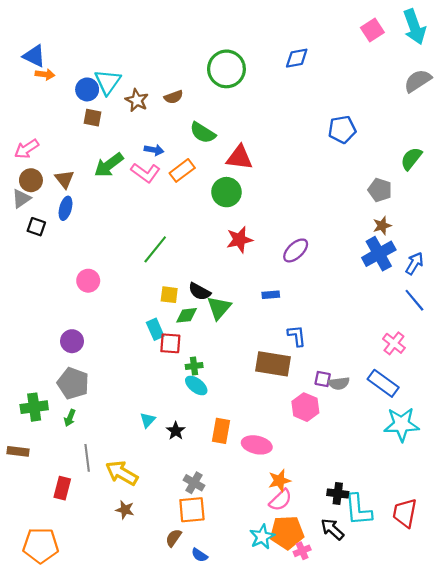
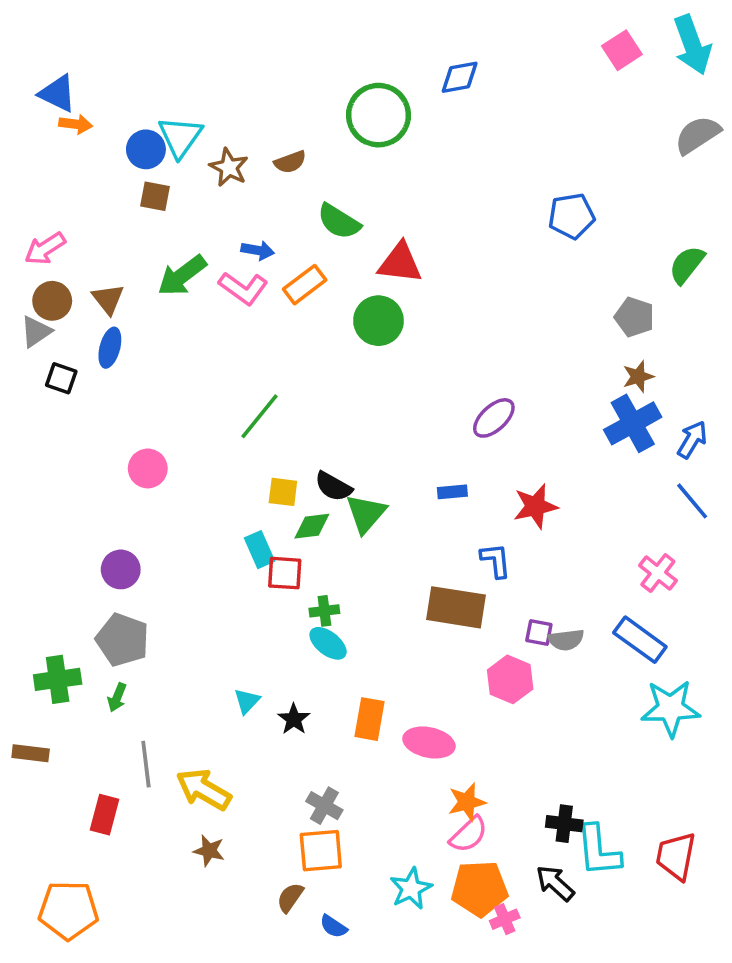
blue diamond: (297, 58) -> (460, 77), moved
red star: (239, 240) -> (535, 506), moved
cyan star: (262, 537) -> (411, 889), moved

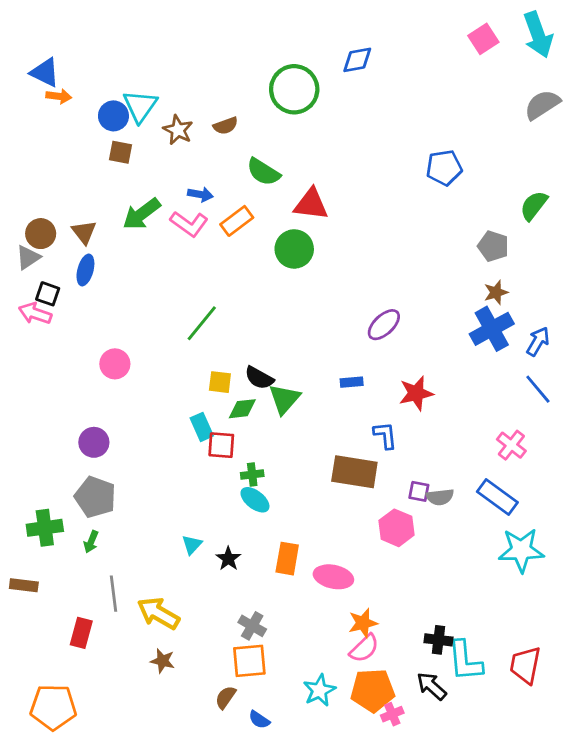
pink arrow: (45, 249) -> (35, 313), moved, turned 52

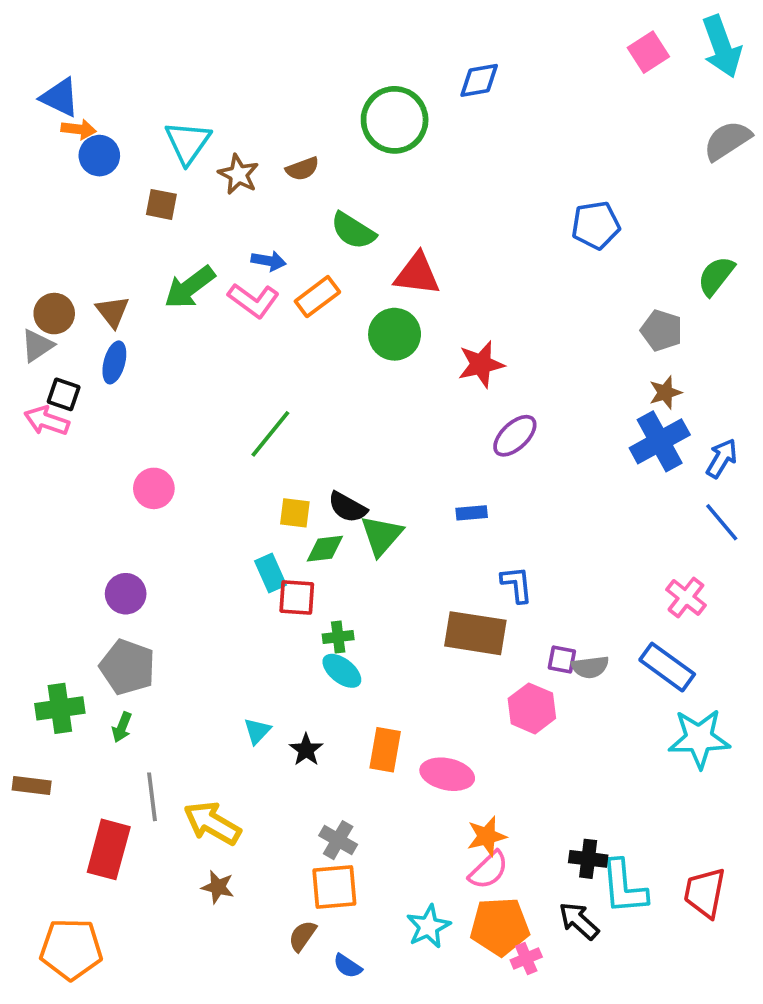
blue circle: (113, 116) -> (99, 156), moved
red star: (416, 393) -> (481, 364), moved
red rectangle: (81, 633) -> (109, 849), size x1.4

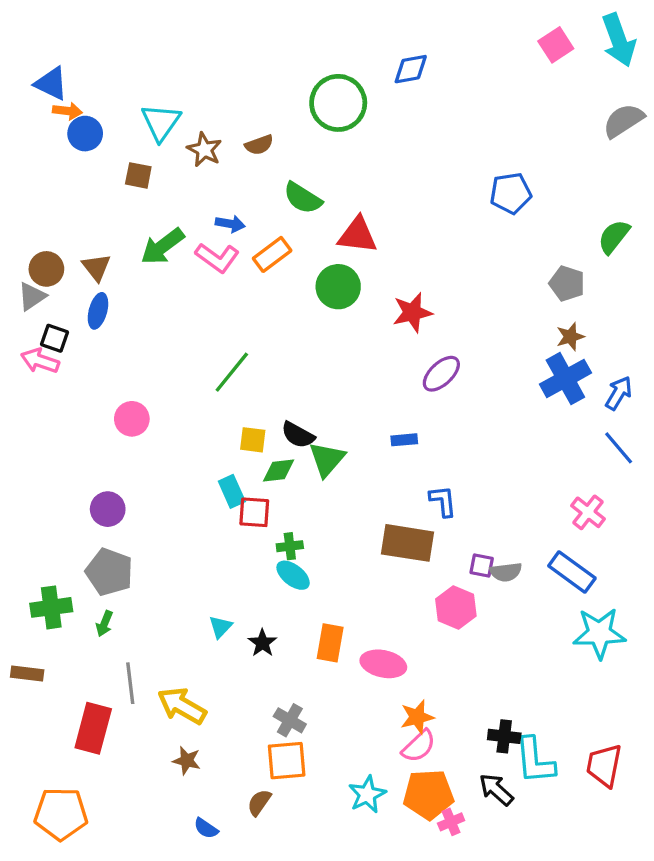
blue semicircle: (348, 966) -> (206, 828), moved

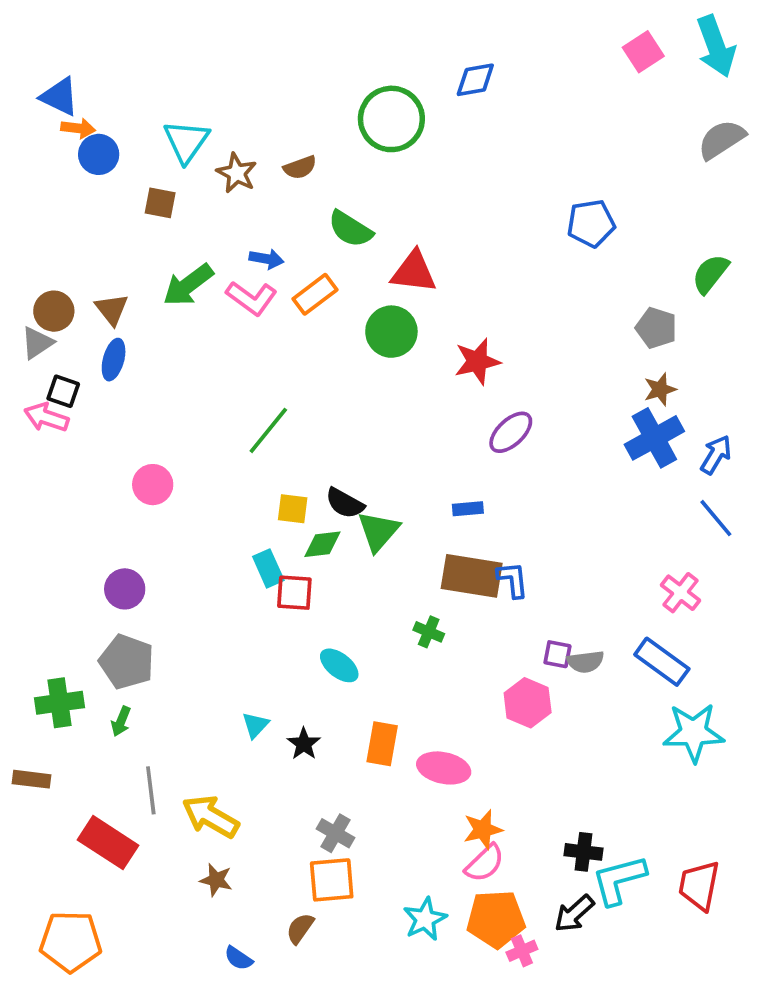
brown rectangle: (407, 543) -> (472, 576), moved
green cross: (290, 546) -> (429, 632), moved, turned 30
red rectangle: (93, 728) -> (108, 843), turned -72
cyan L-shape: (535, 761) -> (619, 880), turned 80
black arrow: (496, 790) -> (574, 913), turned -84

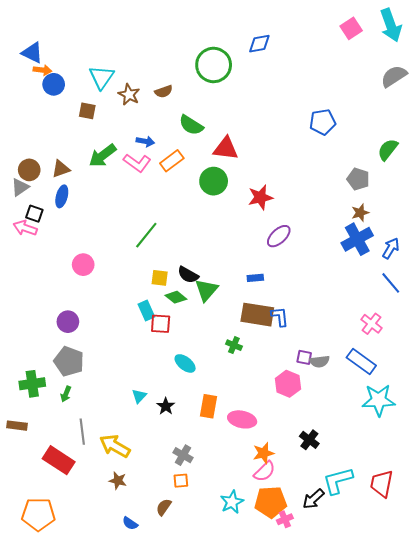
brown triangle: (112, 309) -> (61, 169), turned 48
green diamond: (322, 544) -> (176, 297), turned 45
black cross: (584, 852) -> (309, 440), moved, turned 30
orange square: (332, 880) -> (181, 481), size x0.6

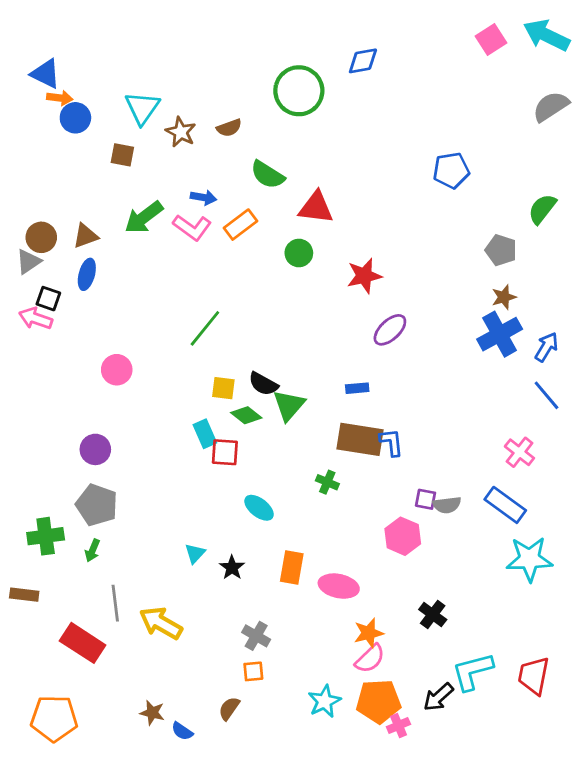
cyan arrow: (391, 25) -> (546, 35), turned 136
green circle: (214, 181) -> (299, 253), size x0.7
brown star: (118, 481) -> (152, 713), moved

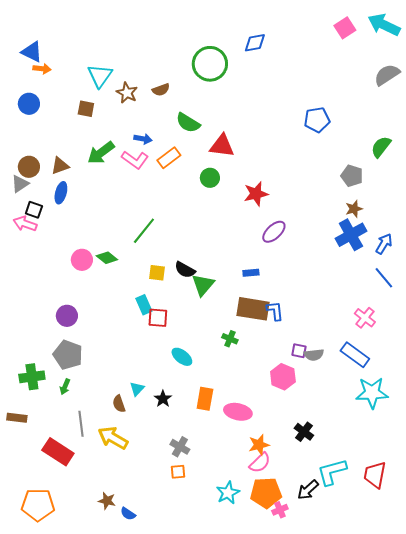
blue circle: (75, 118) -> (29, 104), moved
green diamond: (246, 415) -> (107, 258), moved
brown semicircle: (229, 708) -> (119, 404), moved, turned -54

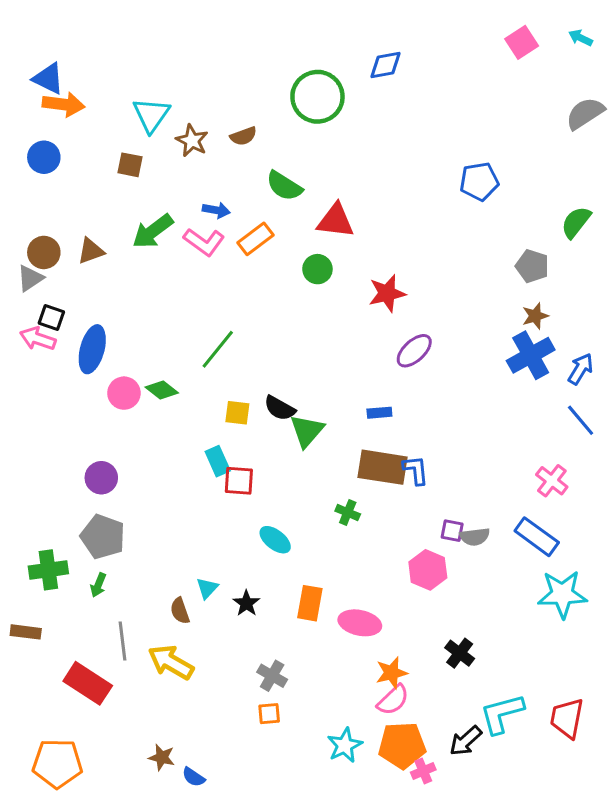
cyan arrow: (384, 25) -> (581, 38), size x0.5
orange arrow: (42, 69) -> (63, 104), size x1.5
blue ellipse: (61, 193) -> (92, 349), moved, size x1.4

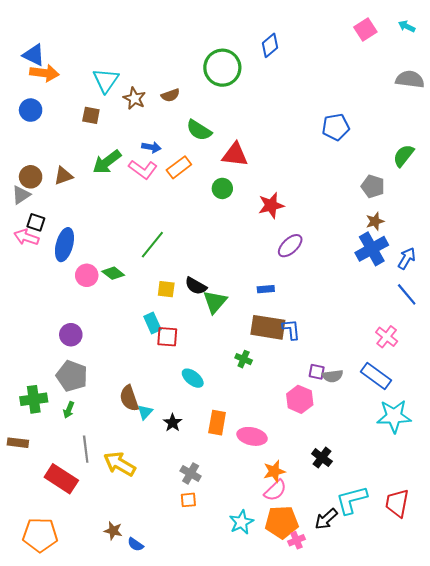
blue diamond: (386, 65) -> (270, 45), turned -30
gray semicircle: (585, 113) -> (410, 79), turned 40
brown semicircle: (180, 611) -> (129, 398), moved, size x1.4

